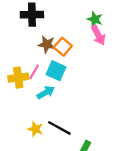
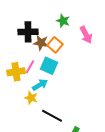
black cross: (32, 15) -> (28, 32), moved
green star: (95, 19) -> (63, 21), moved
yellow star: (35, 129) -> (31, 98), moved

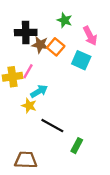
cyan square: (49, 66) -> (81, 60), moved

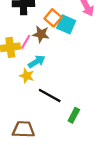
brown star: (40, 45) -> (41, 34), moved
cyan square: (81, 60) -> (66, 24), moved

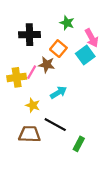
cyan square: (66, 24) -> (85, 55), moved, turned 30
cyan arrow: (37, 62) -> (58, 92), moved
brown trapezoid: (23, 129) -> (30, 134), moved

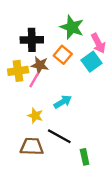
green star: (67, 23) -> (72, 27), size x1.5
brown star: (47, 65) -> (40, 65), moved
yellow cross: (17, 77) -> (18, 71), moved
green rectangle: (79, 144) -> (85, 157), turned -40

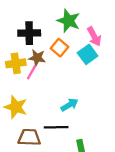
cyan arrow: (63, 102) -> (70, 105), moved
yellow star: (35, 116) -> (16, 107), moved, size x1.5
black line: (59, 136) -> (56, 127), turned -30

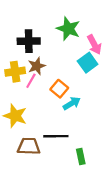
orange square: (59, 48) -> (59, 89), moved
brown star: (37, 58) -> (37, 66), turned -30
cyan arrow: (70, 105) -> (72, 103), moved

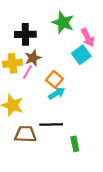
cyan arrow: (72, 103) -> (57, 93), moved

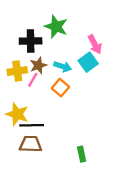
green star: (63, 22) -> (56, 27), moved
cyan arrow: (57, 93) -> (63, 67), moved, turned 49
black line: (51, 125) -> (32, 125), moved

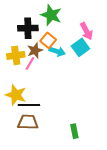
orange square: (60, 88) -> (48, 40), moved

